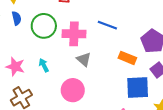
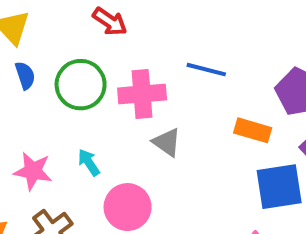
pink circle: (73, 90) -> (128, 207), moved

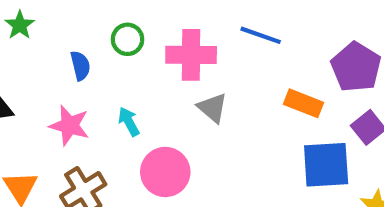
blue semicircle: (25, 75) -> (80, 66), moved
green circle: (81, 85) -> (128, 39), size x0.6

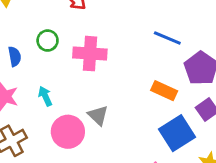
blue line: (261, 35) -> (167, 38), moved
gray triangle: (212, 108) -> (98, 115), moved
blue square: (326, 165) -> (177, 133), turned -32

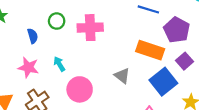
orange rectangle: (164, 91) -> (150, 50), size x1.4
gray triangle: (98, 115) -> (122, 76), moved

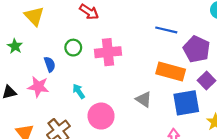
pink star: (28, 67) -> (38, 87), moved
blue square: (163, 82) -> (186, 103), turned 32

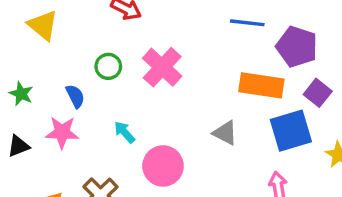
green star: (15, 46) -> (21, 94), moved
pink cross: (108, 52) -> (162, 67), turned -35

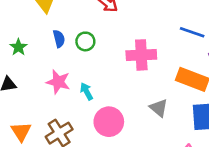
pink cross: (162, 67) -> (141, 55), moved, turned 32
blue semicircle: (75, 96) -> (59, 39), moved
pink star: (62, 132) -> (58, 82), moved

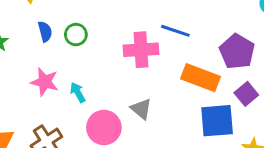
blue line: (192, 32) -> (175, 31), moved
gray triangle: (159, 108) -> (141, 109), moved

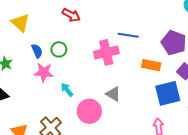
orange rectangle: (200, 78) -> (151, 65), size x0.7
pink star: (45, 82) -> (44, 72), moved

